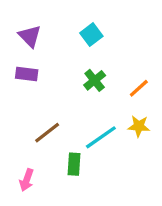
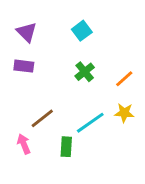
pink arrow: (27, 180) -> (24, 144), moved, turned 138

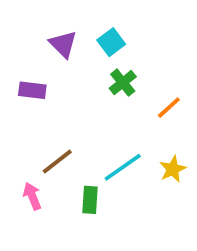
purple triangle: (27, 32) -> (63, 44), moved
green cross: (85, 72) -> (123, 83), moved
yellow star: (124, 113) -> (173, 169), moved, turned -30

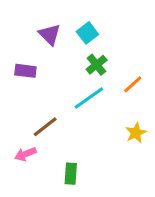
cyan line: (123, 167) -> (89, 98), moved
pink arrow: (32, 196) -> (25, 154), turned -90
green rectangle: (90, 200) -> (71, 174), moved

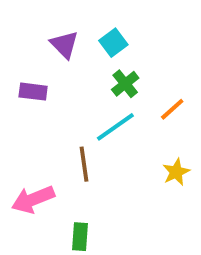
brown line: (45, 127) -> (84, 164), moved, turned -60
pink arrow: (25, 154) -> (33, 199), size x1.5
green rectangle: (71, 174) -> (80, 237), moved

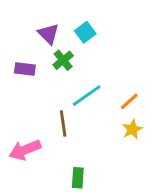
green cross: (125, 84) -> (63, 60), moved
orange line: (172, 109) -> (129, 101), moved
green rectangle: (80, 237) -> (78, 178), moved

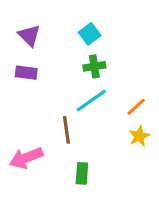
purple triangle: (48, 34) -> (29, 35), moved
green cross: (63, 60) -> (94, 66), moved, turned 30
green rectangle: (78, 178) -> (82, 173), moved

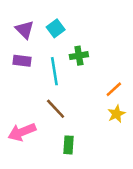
cyan square: (90, 34) -> (56, 28), moved
cyan line: (91, 101) -> (54, 71), moved, turned -64
brown line: (66, 130) -> (56, 109), turned -35

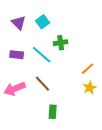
purple rectangle: (22, 61) -> (17, 55), moved
cyan line: (54, 71) -> (42, 55), turned -40
pink arrow: (22, 132) -> (15, 89), moved

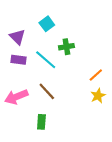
purple triangle: (19, 23) -> (17, 37), moved
green rectangle: (53, 112) -> (41, 122), moved

